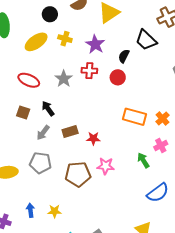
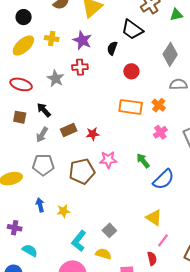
black circle: (50, 14) -> (24, 17), moved
red circle: (118, 77) -> (131, 71), moved
green arrow: (143, 160) -> (143, 161), moved
blue arrow: (30, 210) -> (40, 205), moved

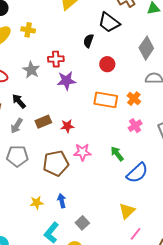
purple star: (82, 40) -> (66, 81), moved, turned -30
blue arrow: (40, 205) -> (62, 201), moved
yellow triangle: (154, 218) -> (127, 211), turned 42

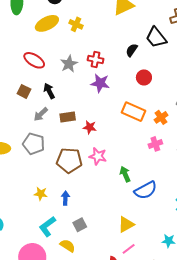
green arrow: (117, 154) -> (125, 174), moved

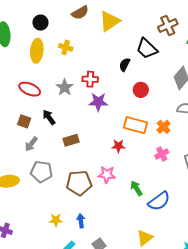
yellow ellipse: (47, 23) -> (37, 51), turned -50
gray arrow: (41, 114) -> (31, 144), moved
red star: (90, 127) -> (118, 146), moved

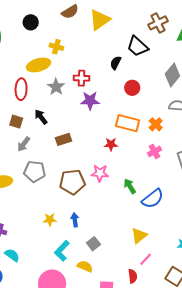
yellow ellipse: (37, 51) -> (39, 65), moved, turned 70
red ellipse: (30, 89) -> (21, 89), turned 70

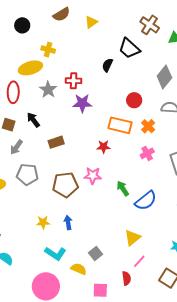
yellow triangle: (100, 20) -> (91, 22), size x0.6
brown cross: (158, 23) -> (150, 25), turned -30
red circle: (132, 88) -> (134, 100), moved
gray square: (93, 244) -> (96, 254), moved
cyan L-shape: (62, 251) -> (55, 254), turned -100

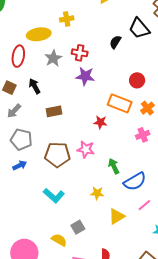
yellow cross: (48, 50) -> (67, 19), moved, turned -32
yellow star: (43, 222) -> (97, 193), moved
blue arrow: (68, 223) -> (20, 165), moved, turned 64
cyan L-shape: (55, 254) -> (54, 196), moved
pink line: (139, 261) -> (144, 205), moved

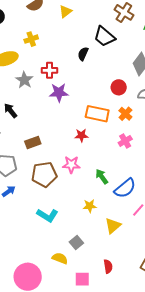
red circle: (137, 80) -> (119, 87), moved
brown rectangle: (54, 111) -> (33, 142), moved

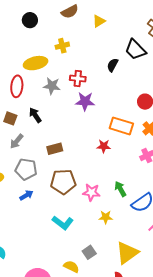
gray star: (24, 80) -> (52, 86), turned -30
pink star: (71, 165) -> (91, 192), moved
yellow triangle: (113, 226) -> (127, 253), moved, size x1.4

